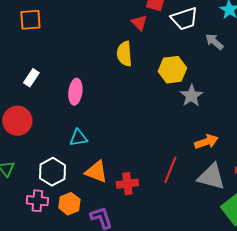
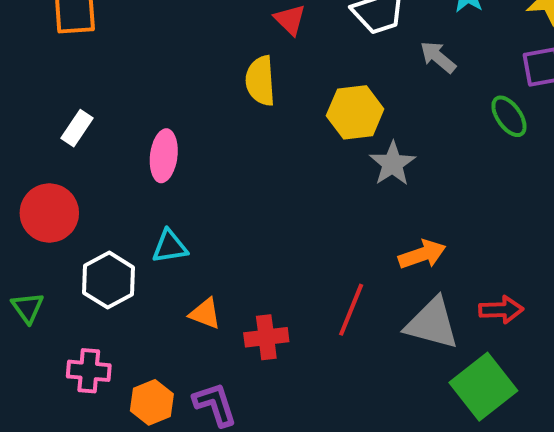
white hexagon: (52, 172) -> (109, 280), moved
orange triangle: (96, 172) -> (205, 314), size x0.7
orange hexagon: (69, 204) -> (152, 402), moved

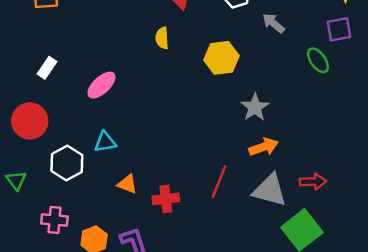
yellow semicircle: (260, 81) -> (162, 38), size x0.7
pink ellipse: (164, 156) -> (101, 85), turned 40
gray star: (393, 164) -> (255, 107), moved

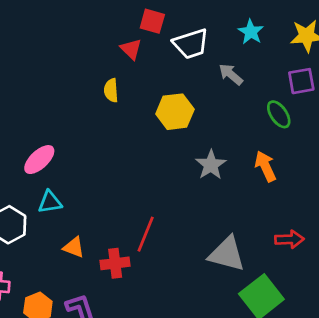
pink ellipse: (101, 85) -> (39, 160), moved
orange arrow: (264, 147) -> (265, 166), moved, turned -96
red line: (219, 182) -> (146, 234), moved
red arrow: (313, 182) -> (289, 239), moved

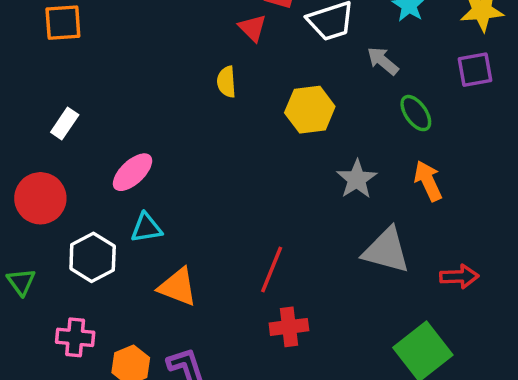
green ellipse: (279, 114) -> (416, 113), moved
orange triangle: (74, 247) -> (178, 287), size x1.4
gray triangle: (227, 254) -> (386, 250), moved
red cross: (115, 263) -> (289, 327), moved

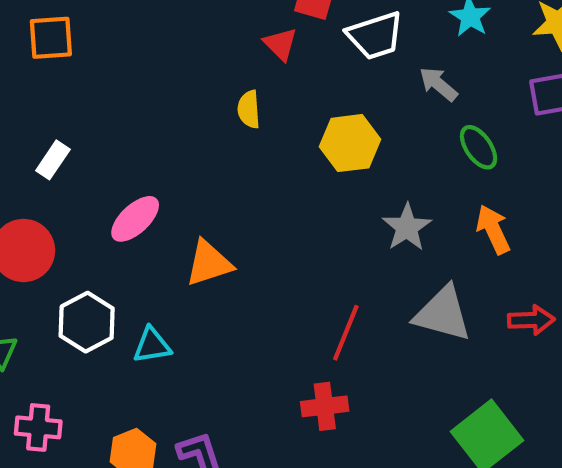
cyan triangle: (146, 228) -> (152, 345), moved
red line: (272, 270) -> (346, 333), moved
red arrow: (459, 276) -> (531, 320), moved
orange triangle: (178, 287) -> (209, 263), moved, turned -39
pink cross: (75, 337) -> (38, 427), moved

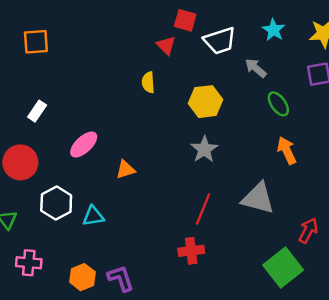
gray star: (407, 227) -> (204, 149), moved
orange triangle: (209, 263) -> (125, 170), size x0.7
red arrow: (531, 320) -> (308, 230), moved, turned -60

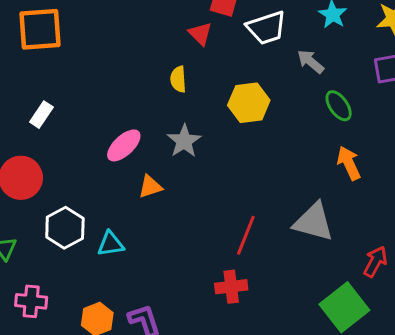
orange square: (36, 42) -> (40, 29), size x1.4
pink ellipse: (84, 145) -> (124, 145), moved
gray star: (204, 149) -> (184, 141), moved

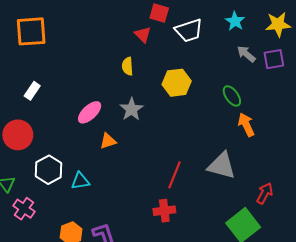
gray arrow: (311, 62) -> (246, 54), moved
green ellipse: (339, 106) -> (232, 96), moved
pink cross: (31, 301) -> (24, 209), moved, turned 30

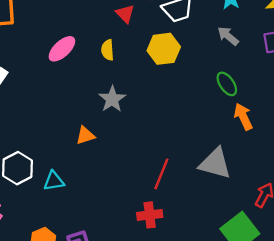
gray arrow: (246, 54) -> (228, 36), moved
yellow hexagon: (177, 83) -> (164, 49), moved
pink ellipse: (90, 112) -> (62, 49), moved

